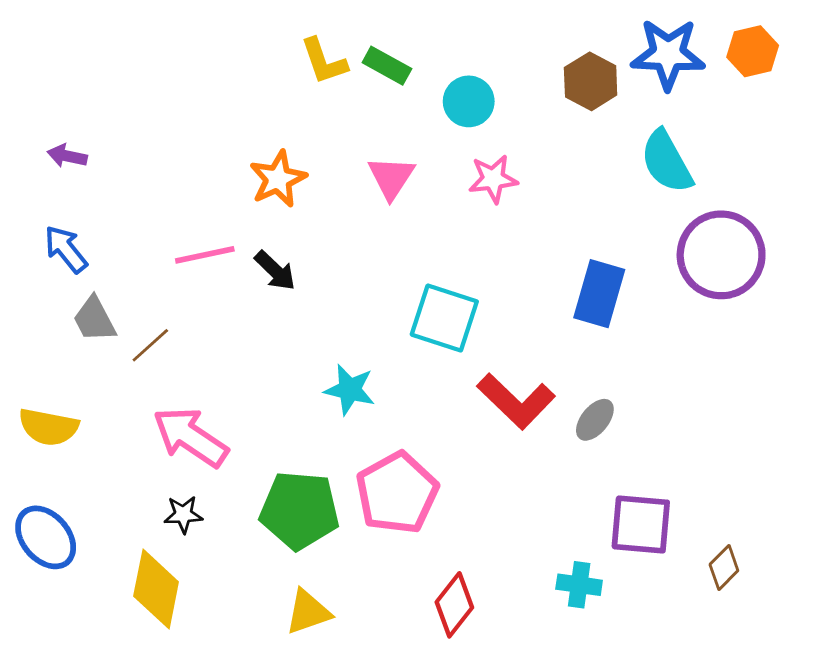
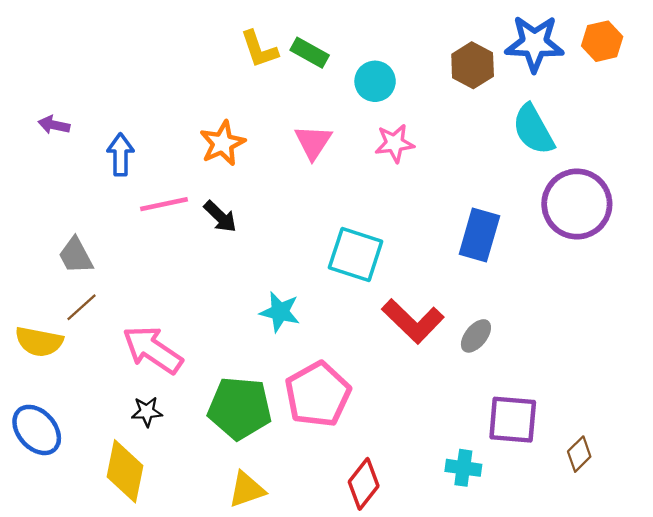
blue arrow: (66, 249) -> (120, 155), moved, turned 39
brown line: (150, 345) -> (81, 307), moved

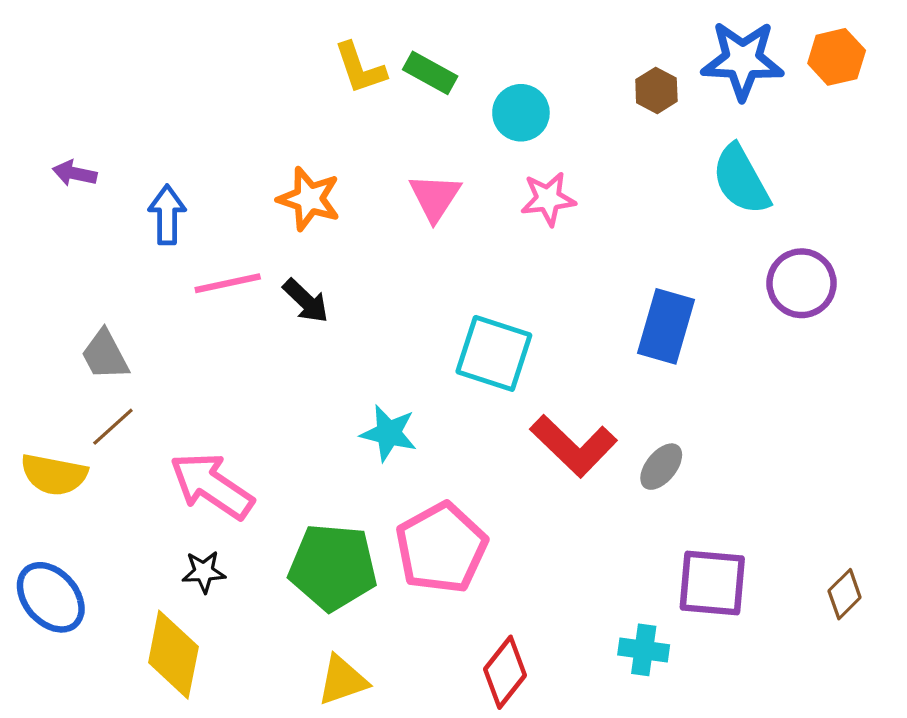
brown hexagon: (473, 65) -> (656, 90), size x0.7
orange star: (222, 143) -> (309, 199), turned -30
purple circle: (577, 204) -> (802, 283), size x0.7
brown diamond: (579, 454) -> (845, 594), moved

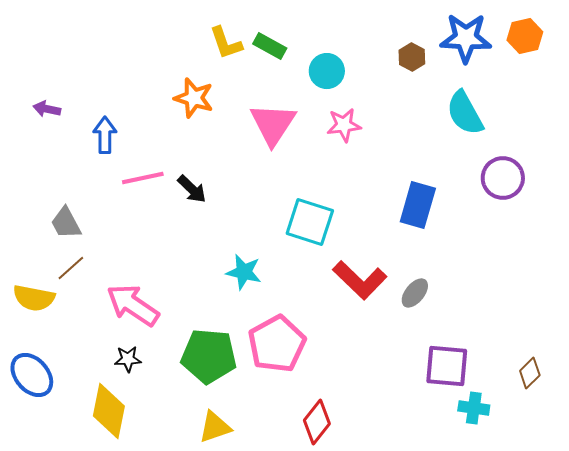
pink triangle: (435, 197) -> (273, 124), size x1.4
orange star: (309, 199) -> (194, 98), moved
cyan cross: (644, 650) -> (474, 408), moved

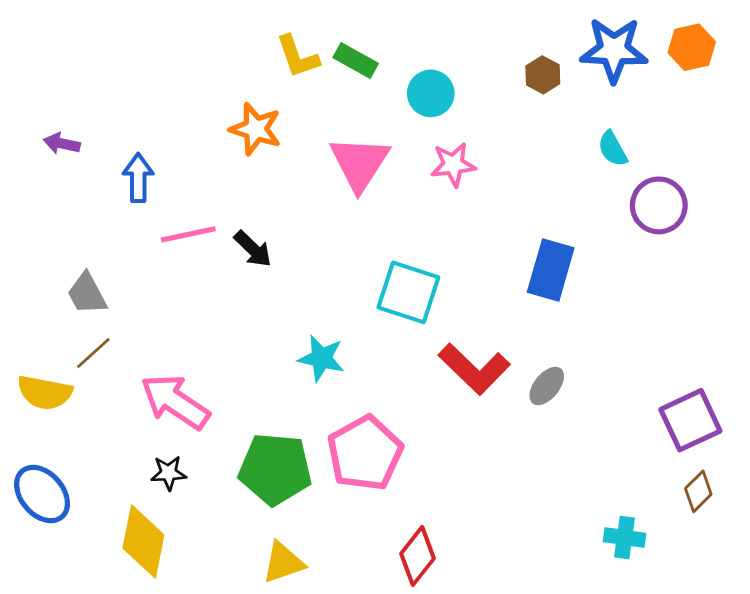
cyan semicircle: (465, 113) -> (613, 149), size x0.6
purple circle: (503, 178) -> (659, 205), moved
purple square: (447, 366) -> (690, 420), moved, turned -30

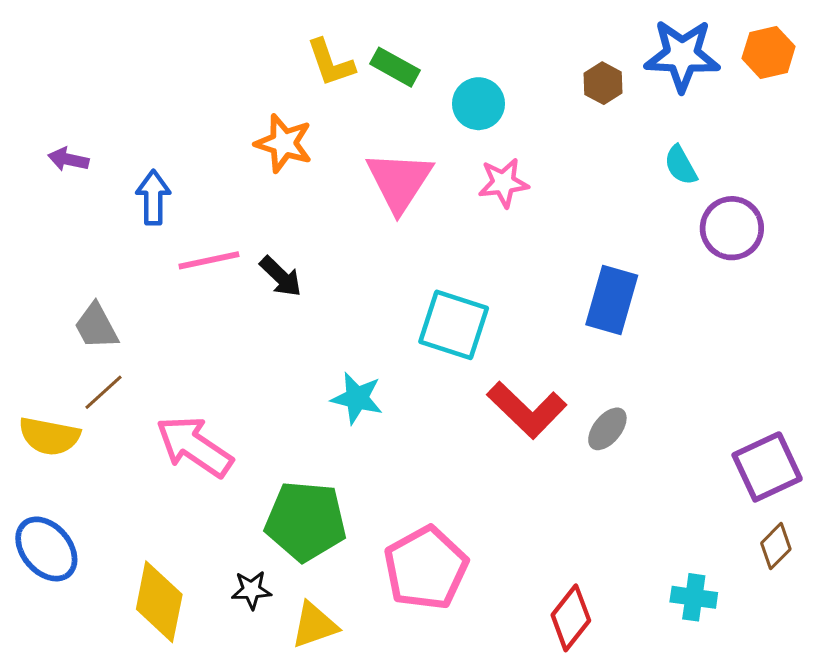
pink pentagon: (365, 453) -> (426, 568), moved
black star: (169, 473) -> (251, 590), moved
red diamond: (418, 556) -> (571, 618), moved

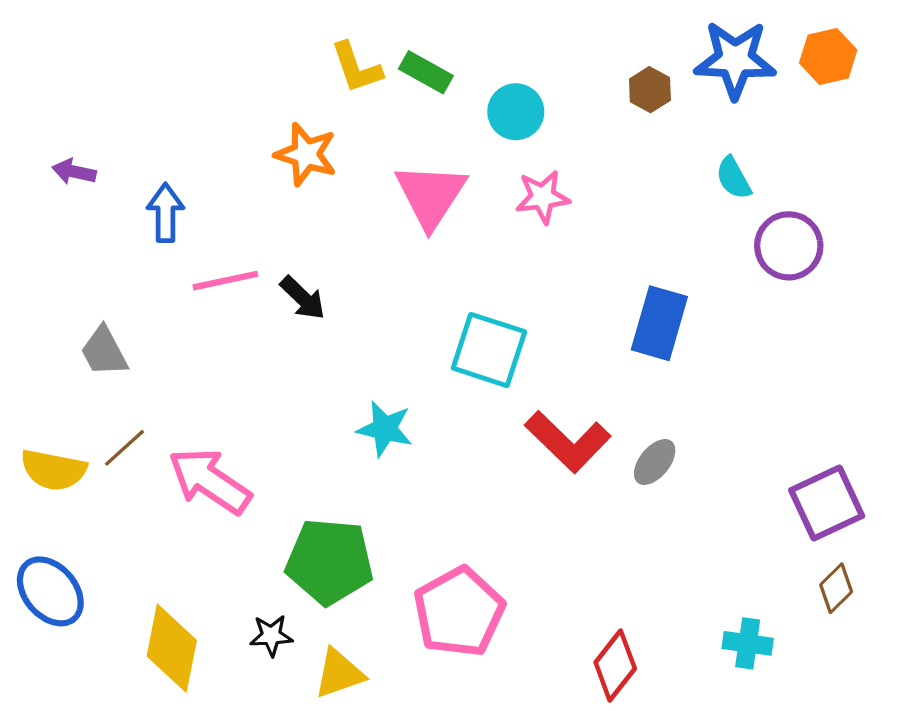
brown line: (104, 392) -> (124, 448), moved

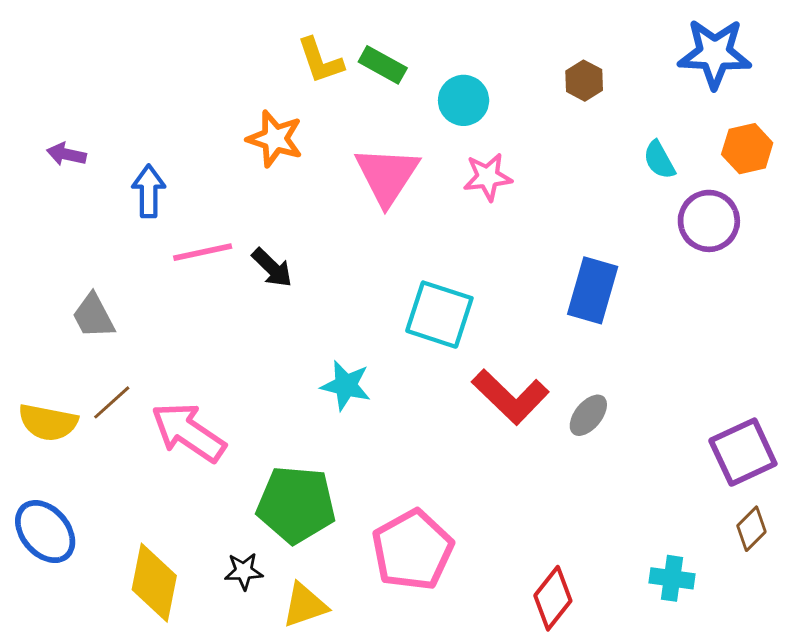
orange hexagon: (828, 56) -> (747, 149), moved
blue star: (735, 60) -> (715, 54), moved

